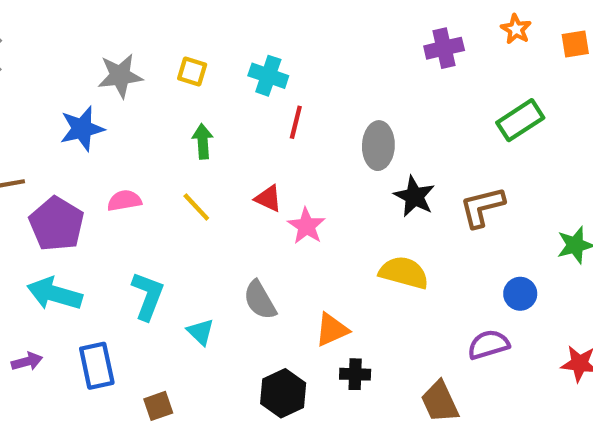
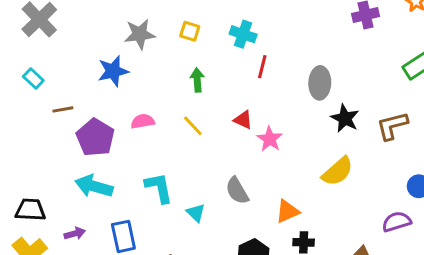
yellow semicircle: (404, 273) -> (338, 171), turned 124
cyan L-shape: (148, 296) -> (159, 188), turned -32

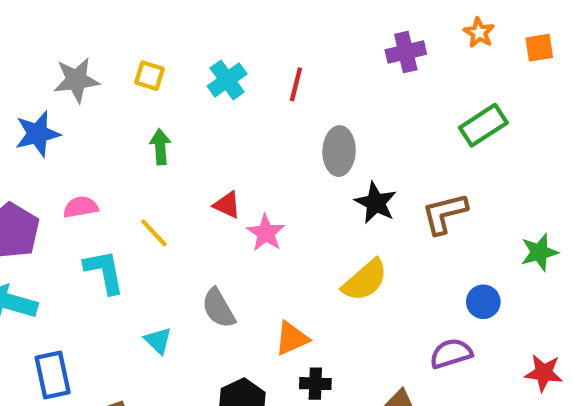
cyan cross: (243, 34) -> (227, 80), turned 35
red line: (262, 67) -> (296, 84), moved
yellow line: (193, 126) -> (154, 233), moved
cyan L-shape: (159, 188) -> (104, 272), moved

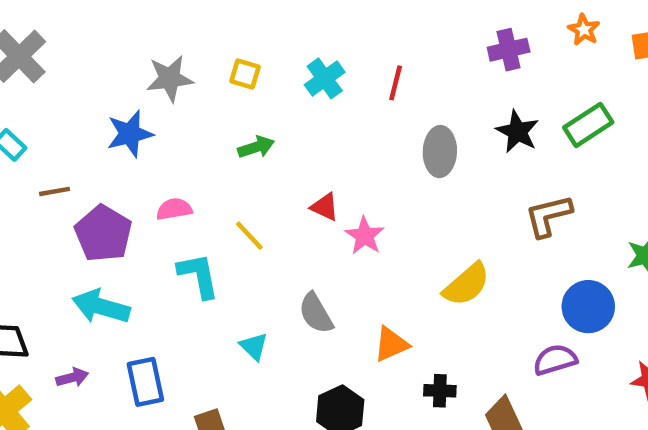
green arrow: (160, 147) -> (256, 147), turned 76
black star: (376, 203) -> (517, 132), moved
blue circle: (483, 302) -> (588, 307), size x1.5
black cross: (315, 384) -> (440, 391), moved

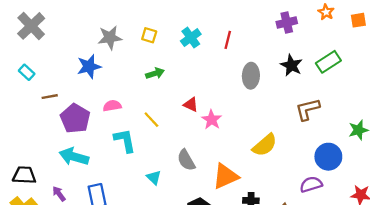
orange triangle: (391, 344) -> (225, 176), size x1.4
purple arrow: (72, 377) -> (59, 194), turned -112

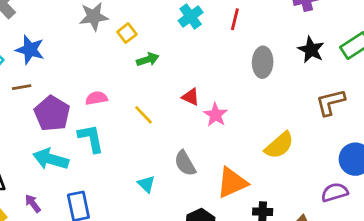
yellow square: (149, 35) -> (127, 33), moved, turned 35
blue star: (89, 66) -> (30, 50), moved, turned 30
cyan L-shape: (125, 140) -> (91, 138), moved

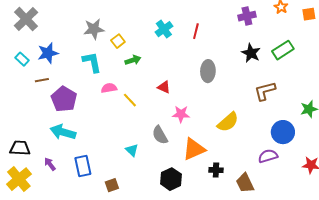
blue star: (30, 50) -> (48, 53), turned -30
gray ellipse: (263, 62) -> (208, 71), moved
pink semicircle: (96, 98) -> (109, 88), moved
pink star: (216, 115) -> (181, 114), moved, turned -30
cyan L-shape: (91, 138) -> (92, 62), moved

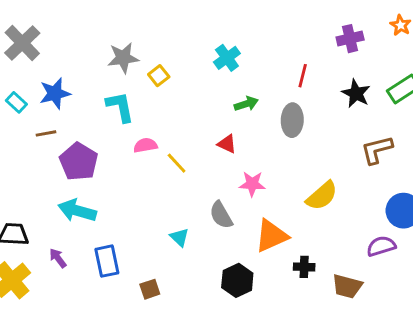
red line: (196, 31) -> (303, 76), moved
green arrow: (133, 60) -> (246, 104), moved
brown trapezoid: (245, 183) -> (347, 286), turned -50

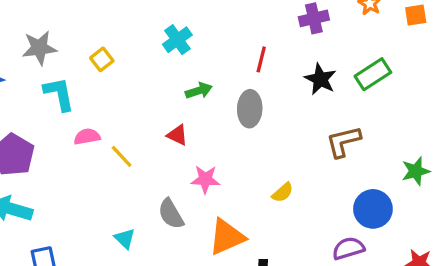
gray star: (123, 58) -> (39, 48), moved
yellow semicircle: (322, 196) -> (283, 193), size x0.6

